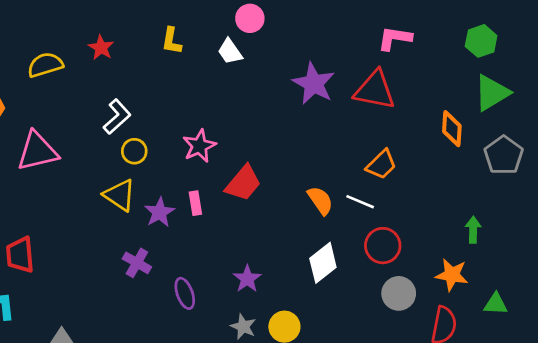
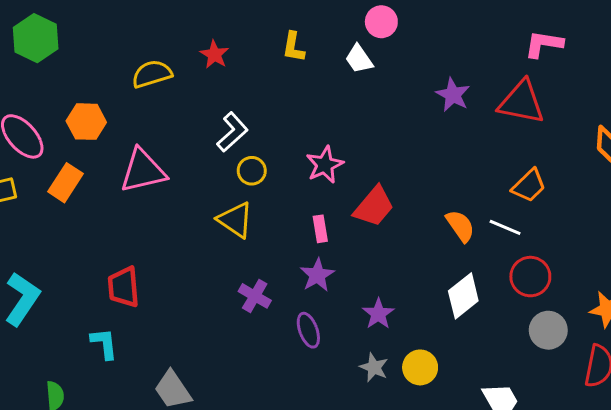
purple star: (314, 83) -> (453, 95), size x0.7
purple star: (160, 212) -> (317, 275), moved

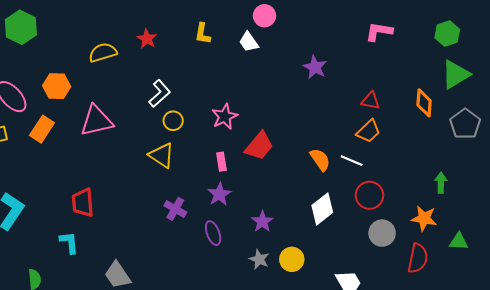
red triangle: (521, 102) -> (371, 101), moved, size x0.6

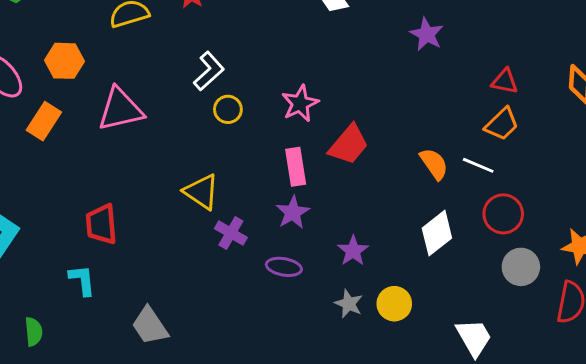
yellow triangle: (162, 155) -> (201, 192), moved
pink rectangle: (221, 162) -> (296, 167), size x1.4
purple ellipse: (213, 233) -> (284, 267), turned -60

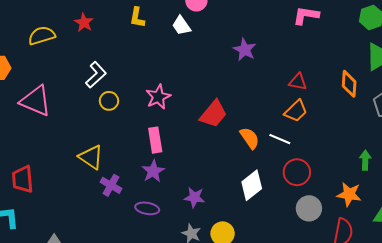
pink triangle: (120, 109) -> (36, 101), turned 36
red trapezoid: (349, 145) -> (213, 114), moved
purple star: (353, 251) -> (194, 197), turned -30

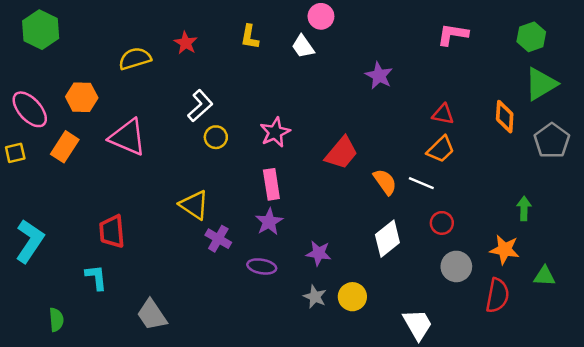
red circle: (297, 172) -> (442, 223), size x0.7

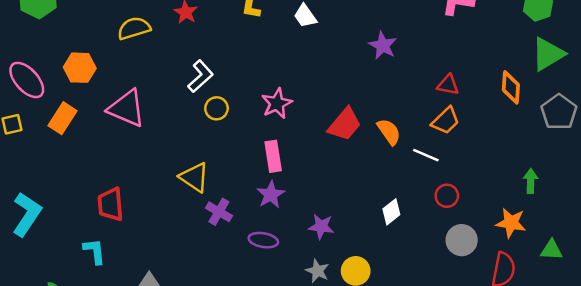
orange semicircle: (385, 182) -> (389, 132), moved
white diamond: (387, 239) -> (391, 212), size x0.7

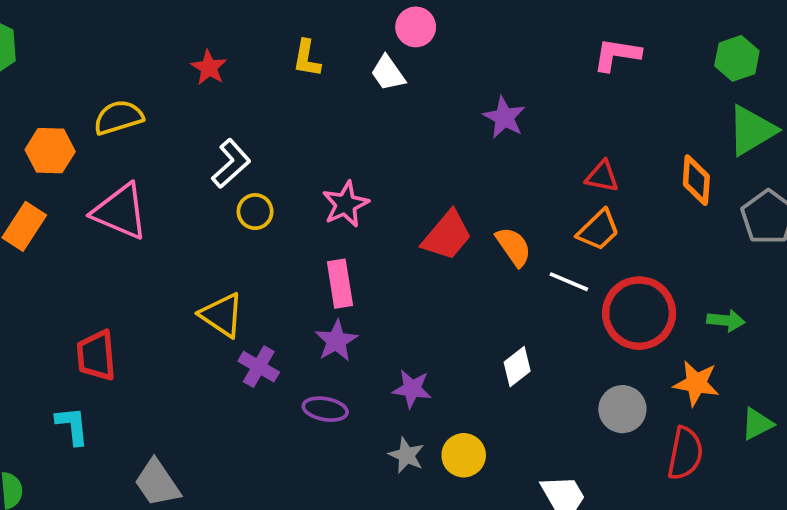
yellow semicircle: (134, 28) -> (118, 117), moved
green arrow: (531, 181) -> (726, 320), turned 95
red circle: (447, 196) -> (639, 313), moved, size x2.0
green triangle: (552, 250) -> (757, 424), turned -30

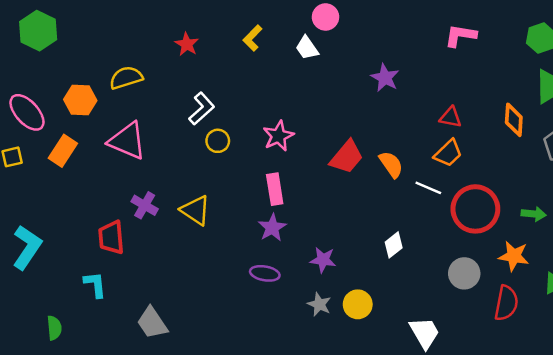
yellow L-shape: (307, 58) -> (252, 38), turned 35
purple cross: (259, 367) -> (145, 205), moved

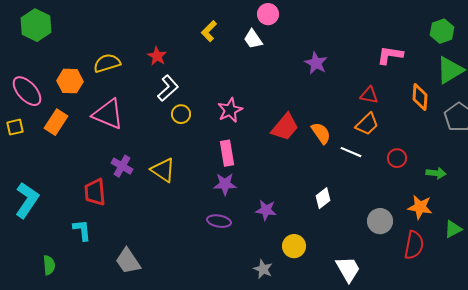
pink L-shape: (461, 36) -> (390, 55), moved
red star: (187, 44) -> (157, 56), moved
red circle: (475, 209) -> (397, 158), moved, size x0.5
purple star: (272, 228) -> (225, 184), turned 30
gray star: (319, 304) -> (263, 269), moved

